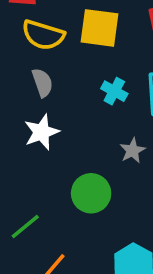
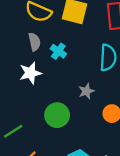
cyan cross: (114, 91) -> (58, 51), moved

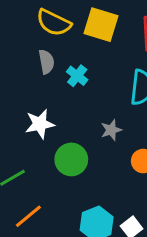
white star: (30, 73) -> (40, 124), moved

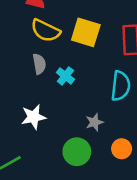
green circle: (71, 159) -> (77, 152), moved

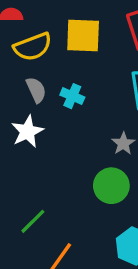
yellow semicircle: (45, 31) -> (33, 47), turned -32
white star: (34, 117) -> (27, 132), moved

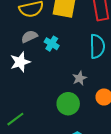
gray semicircle: (36, 90) -> (29, 37), turned -98

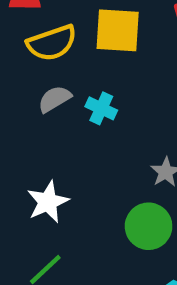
white star: (20, 62) -> (48, 202), moved

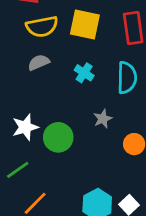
cyan cross: (101, 108) -> (84, 73), moved
green circle: (149, 226) -> (58, 137), moved

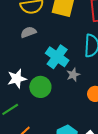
cyan cross: (84, 73) -> (57, 57), moved, size x1.6

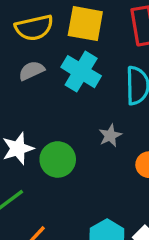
cyan cross: (57, 57) -> (81, 72), moved

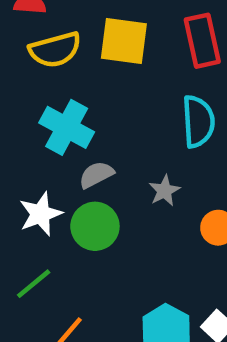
gray semicircle: (32, 71) -> (96, 175), moved
cyan cross: (81, 72) -> (67, 127), moved

